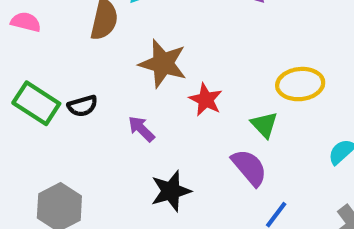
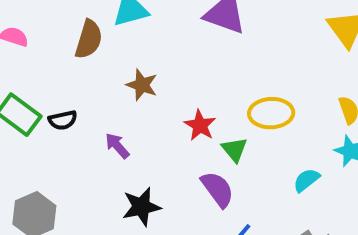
brown star: (163, 64) -> (142, 85), size x0.7
red star: (206, 100) -> (200, 125), moved

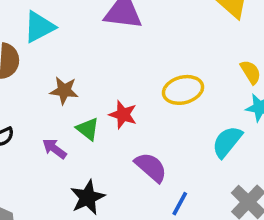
green triangle: (234, 150) -> (88, 129), moved
cyan semicircle: (306, 180) -> (227, 142), size x1.4

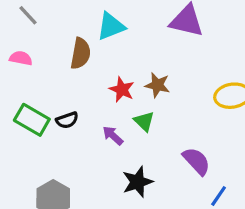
brown star: (64, 91) -> (157, 85), moved
red star: (123, 115) -> (122, 90), moved

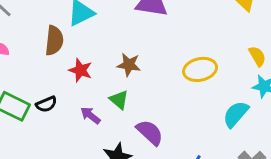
red star: (122, 90) -> (81, 70), moved
purple semicircle: (196, 161) -> (150, 132), moved

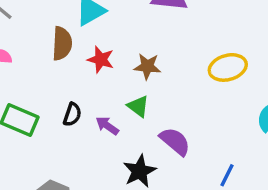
red star: (81, 70) -> (101, 59), moved
black semicircle: (46, 104) -> (72, 115), moved, turned -45

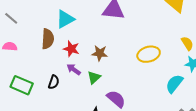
green triangle: (138, 106) -> (94, 77), turned 40
purple arrow: (107, 126) -> (74, 69), moved

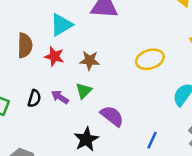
cyan triangle: (65, 19) -> (61, 25), moved
purple arrow: (74, 69) -> (60, 97), moved

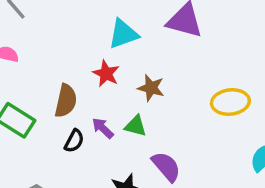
brown semicircle: (25, 45) -> (66, 101), moved
green triangle: (84, 91) -> (136, 126), turned 48
black semicircle: (34, 98) -> (74, 141), moved

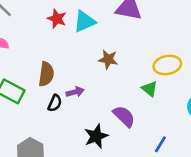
red star: (106, 74) -> (57, 19), moved
green triangle: (136, 126) -> (149, 89), moved, turned 30
purple arrow: (103, 128) -> (75, 92), turned 126

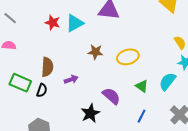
yellow ellipse: (167, 65) -> (128, 57), moved
green triangle: (149, 89) -> (142, 86), moved
black semicircle: (55, 103) -> (42, 90), moved

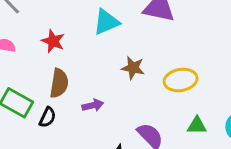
red star: (53, 23) -> (53, 41), moved
green triangle: (142, 86) -> (197, 125), turned -40

